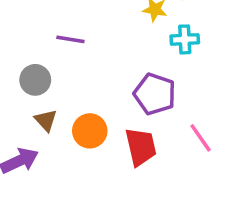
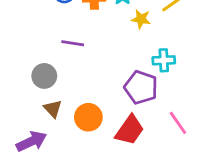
cyan cross: (185, 39) -> (164, 60), moved
red trapezoid: (141, 147) -> (130, 130), turned 48

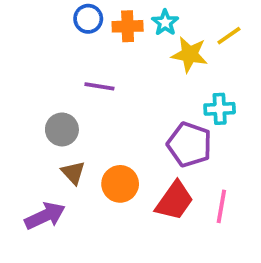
yellow star: (141, 19) -> (190, 54), size x1.4
pink line: (178, 123) -> (221, 206), moved, turned 45

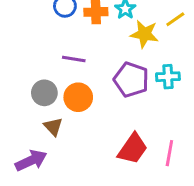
purple pentagon: (190, 144) -> (131, 80), moved
orange circle: (120, 184) -> (78, 97), moved

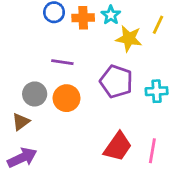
yellow line: (175, 19) -> (158, 25), turned -30
cyan cross: (168, 77) -> (157, 91), moved
brown triangle: (53, 127) -> (21, 122), moved, turned 36

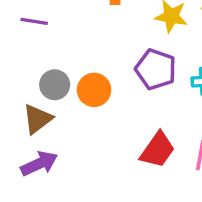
purple line: (62, 62) -> (34, 21), moved
brown triangle: (21, 122) -> (38, 119), size x1.4

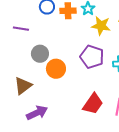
gray circle: (55, 85) -> (40, 54), moved
purple arrow: (39, 164) -> (37, 113), moved

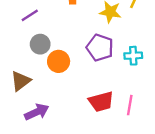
purple line: (21, 29) -> (30, 15), moved, turned -42
red trapezoid: (93, 104) -> (101, 102), turned 40

